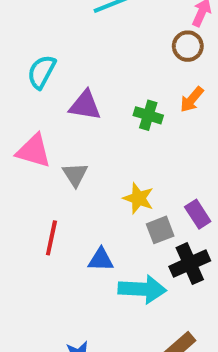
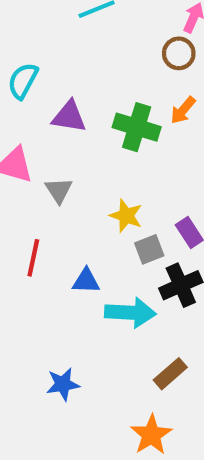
green cross: (148, 115) -> (137, 127), size x1.5

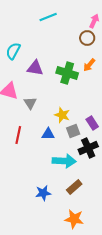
blue triangle: (86, 281) -> (48, 134), moved
brown rectangle: (170, 374) -> (74, 187), moved
blue star: (63, 384) -> (43, 193), moved
orange star: (151, 435) -> (74, 219), turned -30

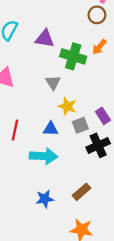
purple triangle: (35, 68) -> (45, 39), moved
gray triangle: (30, 103) -> (53, 83), moved
cyan arrow: (64, 161) -> (44, 156), moved

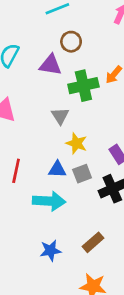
brown circle: (97, 15) -> (71, 42), moved
green cross: (73, 56) -> (83, 86), turned -30
gray square: (80, 125) -> (82, 174), moved

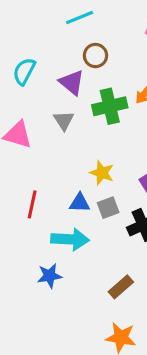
purple triangle: (50, 65) -> (72, 82), turned 30
gray triangle: (60, 116) -> (64, 120), moved
blue star: (50, 251) -> (50, 276), moved

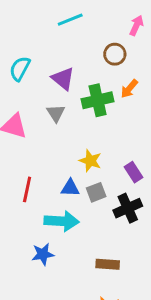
brown circle: (95, 56) -> (115, 54), moved
brown rectangle: (121, 287) -> (108, 264), turned 45

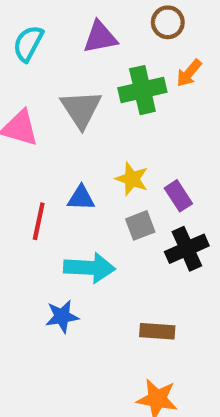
purple triangle: (63, 79) -> (100, 37), moved, turned -50
gray triangle: (56, 113) -> (81, 109), size x1.5
purple rectangle: (134, 172) -> (178, 196), moved
blue triangle: (70, 188) -> (81, 198), moved

